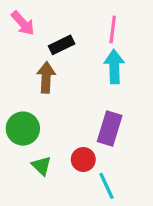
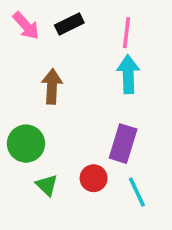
black rectangle: (62, 45) -> (69, 24), moved
cyan line: (106, 186) -> (137, 192), moved

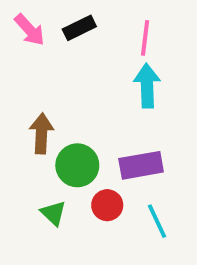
brown arrow: (52, 86) -> (41, 133), moved
green circle: (26, 144) -> (77, 165), moved
purple rectangle: (123, 144) -> (141, 165), turned 63

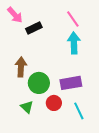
black rectangle: (79, 28) -> (34, 28), moved
pink line: (145, 38) -> (73, 19), turned -42

